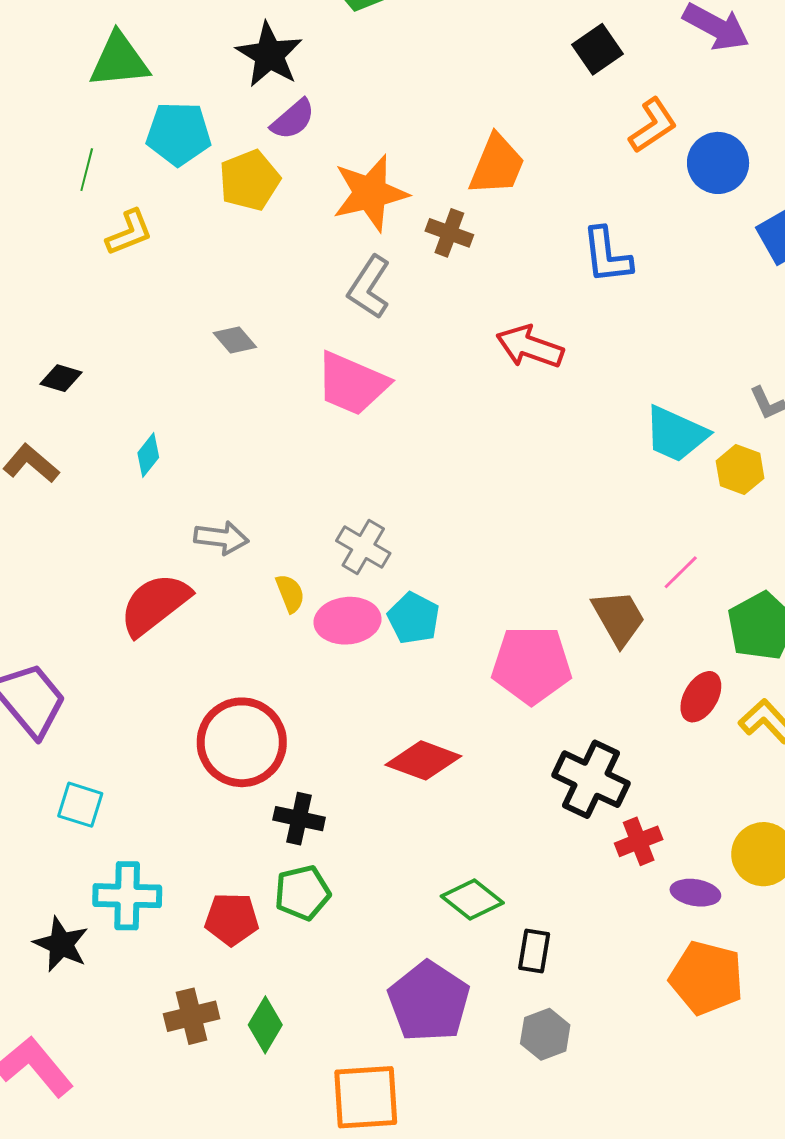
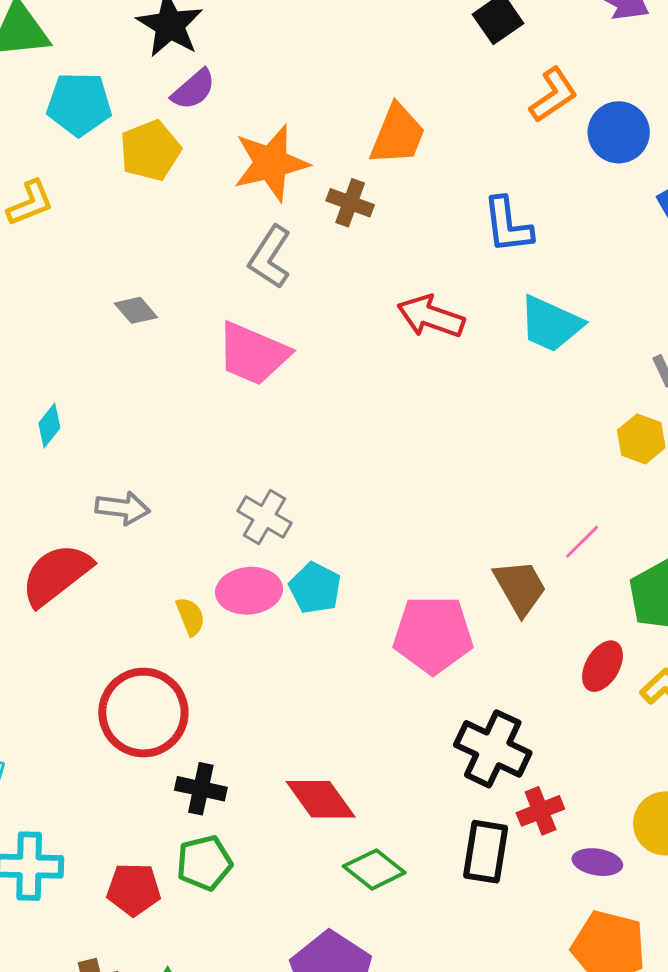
cyan trapezoid: (676, 434) -> (551, 324), moved
yellow semicircle: (290, 593) -> (190, 616), moved
red diamond: (423, 760) -> (321, 799), moved, turned 34
black rectangle: (534, 951) -> (486, 852), moved, size x1.4

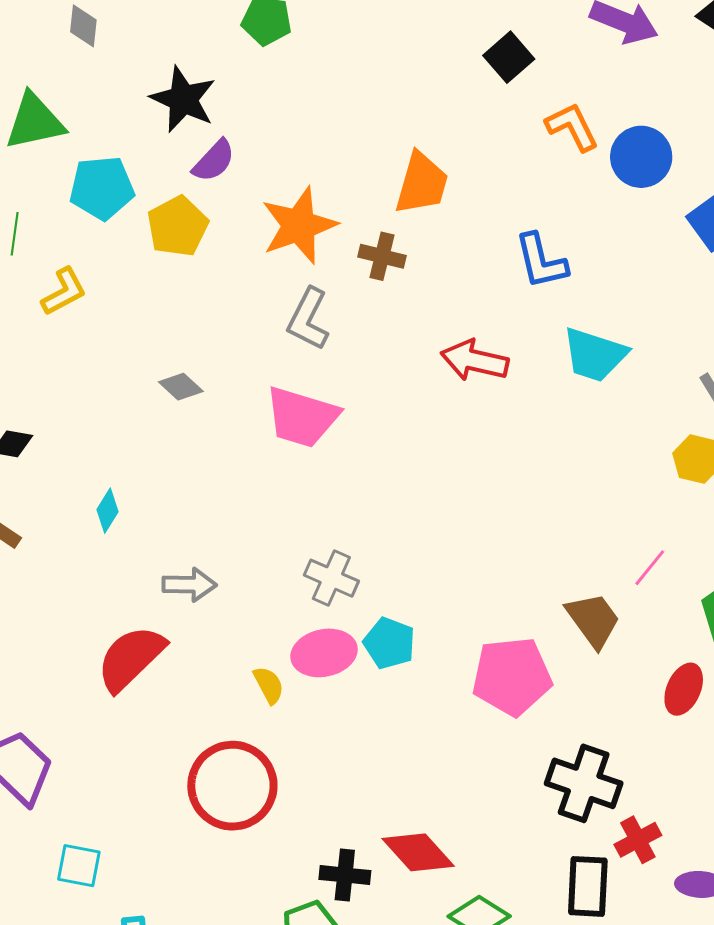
orange L-shape: (553, 95) -> (572, 127), turned -76
black cross: (201, 789) -> (345, 875), moved

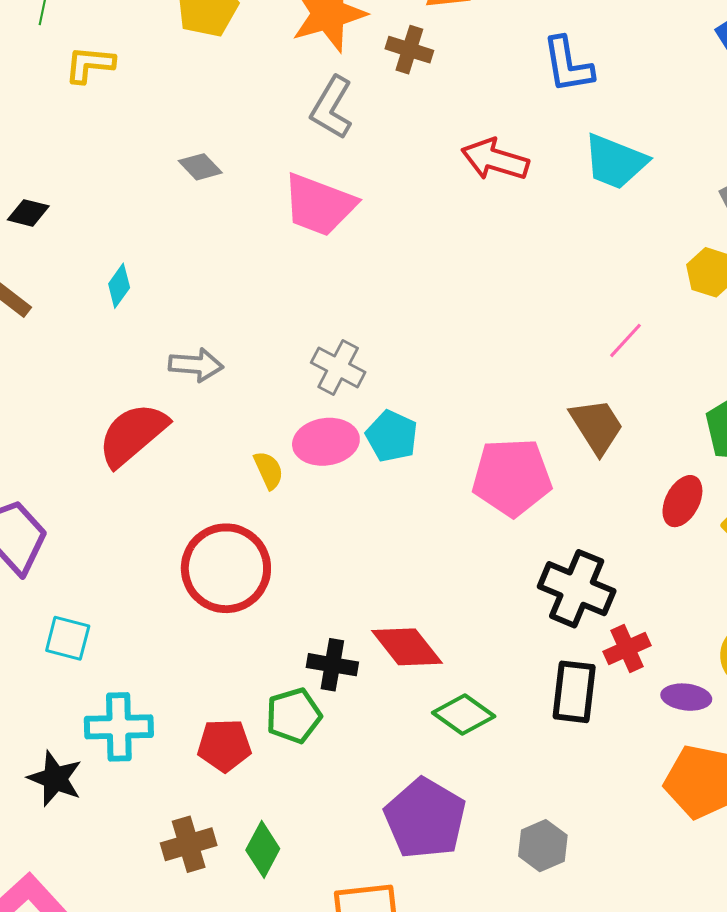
yellow L-shape: (64, 292) -> (90, 64), turned -150
pink line: (650, 568) -> (626, 340), moved

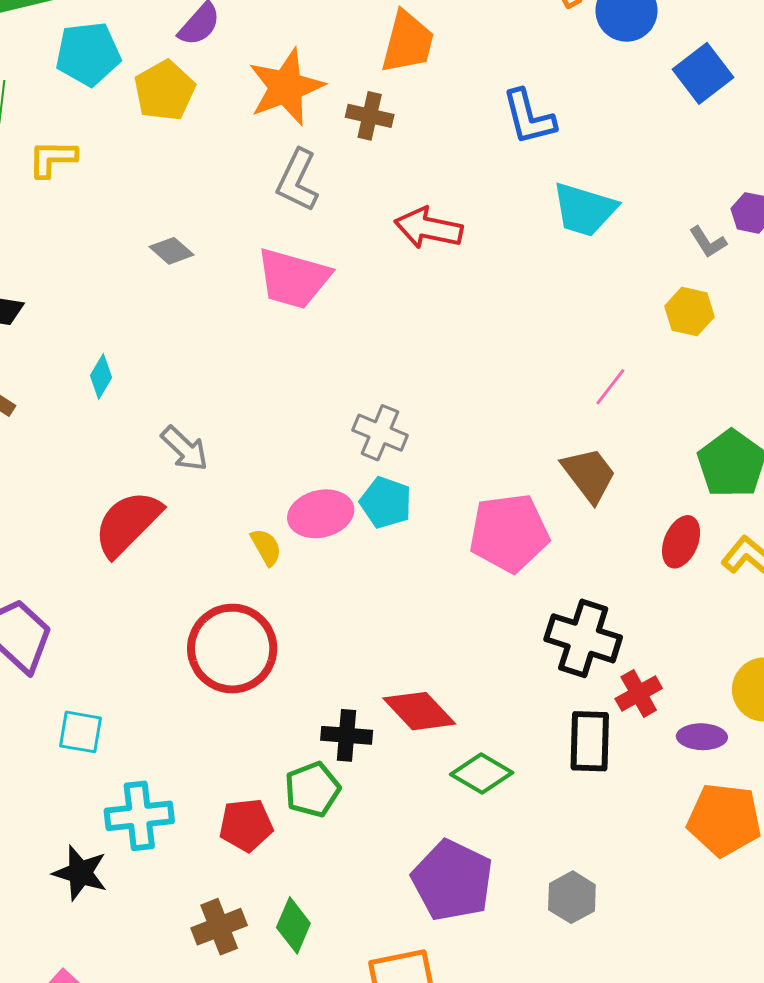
red arrow: (495, 160) -> (429, 228), moved
gray arrow: (196, 365) -> (185, 449), turned 44
gray cross: (338, 367) -> (380, 433), moved

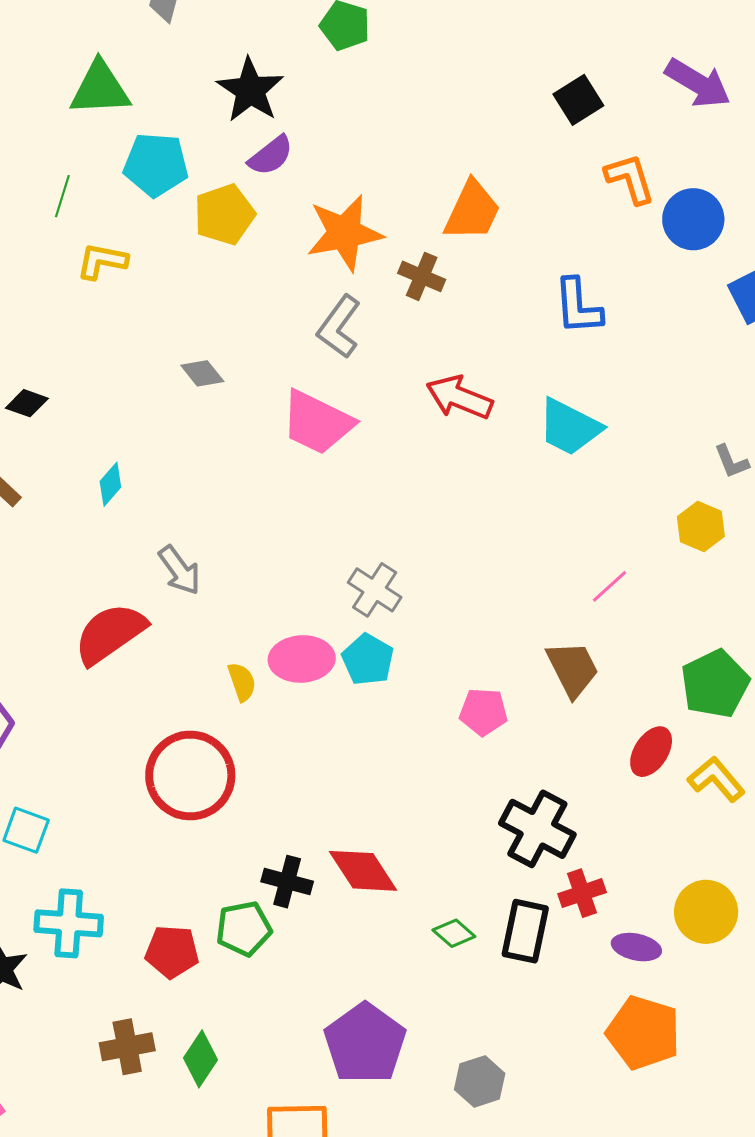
cyan trapezoid: (584, 210) -> (570, 427), moved
pink pentagon: (509, 533) -> (483, 712), size x0.6
green diamond: (482, 774) -> (454, 933), moved, size x0.7

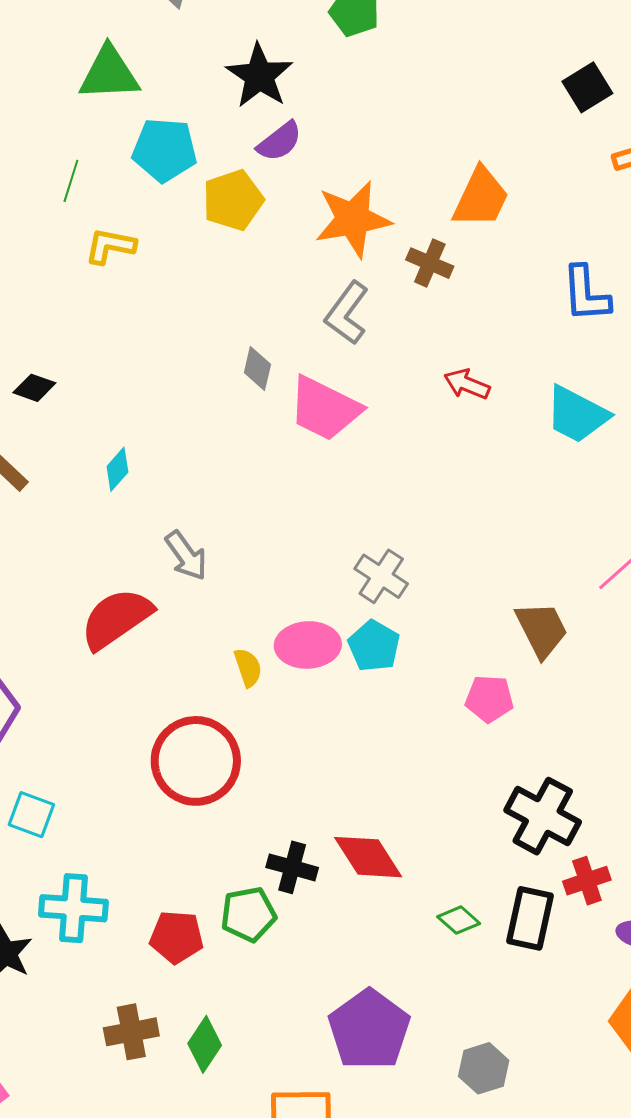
gray diamond: (202, 373) -> (257, 368), moved, turned 51
red arrow: (459, 397) -> (467, 384), size x0.7
brown trapezoid: (573, 669) -> (542, 629), moved

